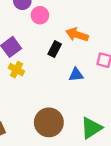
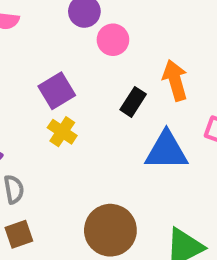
orange arrow: (77, 35) -> (175, 80), turned 50
blue triangle: (76, 75) -> (166, 151), size x1.6

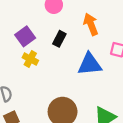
black rectangle: (133, 102) -> (59, 39), moved

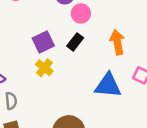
black rectangle: (59, 39) -> (75, 42), moved

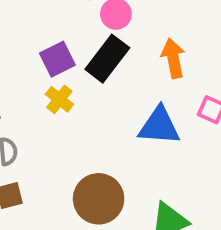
black rectangle: (75, 42) -> (107, 59), size x1.6

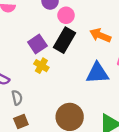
orange arrow: (173, 58) -> (100, 35), turned -48

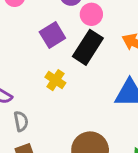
purple square: (37, 44) -> (52, 35), moved

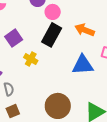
purple square: (52, 35) -> (14, 38), moved

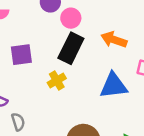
purple square: (14, 38) -> (21, 55), turned 30
yellow cross: (31, 59) -> (57, 81), moved, turned 32

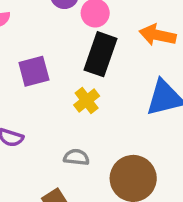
gray semicircle: (18, 122) -> (76, 157), moved, turned -60

